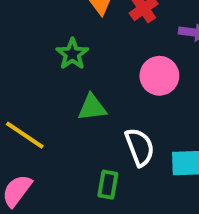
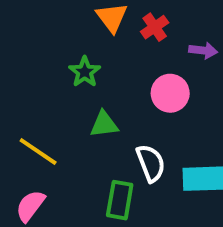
green rectangle: (108, 185) -> (120, 200), size x1.4

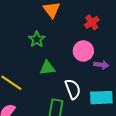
red cross: (155, 27) -> (92, 22), moved
purple arrow: (203, 50) -> (101, 65), moved

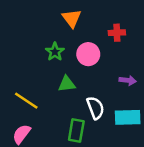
red cross: (92, 22) -> (117, 33), turned 32
pink circle: (83, 51) -> (88, 54), moved

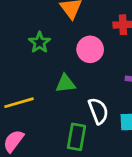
green star: (55, 52) -> (40, 43), moved
yellow line: (26, 101) -> (19, 103), turned -50

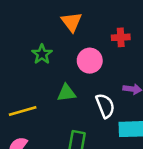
white semicircle: (98, 111) -> (105, 106), moved

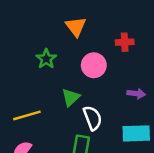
green triangle: (66, 93) -> (71, 97), turned -36
white semicircle: (105, 106) -> (93, 118), moved

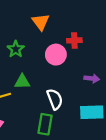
red cross: (125, 42) -> (74, 40), moved
green triangle: (71, 97) -> (22, 82), moved, turned 42

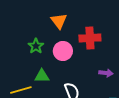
red cross: (74, 40) -> (90, 38), size x1.5
pink circle: (56, 55) -> (63, 51), moved

